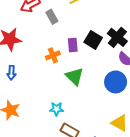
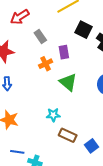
gray rectangle: (52, 17) -> (40, 36), moved
black square: (93, 40) -> (83, 30), moved

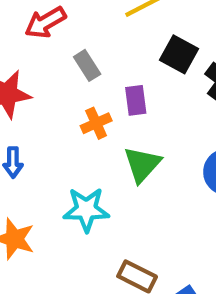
green triangle: (68, 82) -> (142, 164), turned 30
cyan star: (53, 115) -> (86, 210), moved, size x1.5

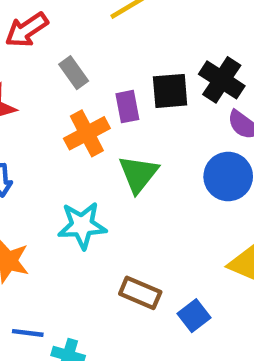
black square: (179, 54) -> (170, 91), moved, turned -30
orange cross: (96, 123) -> (87, 133), size x1.4

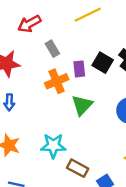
black square: (170, 91) -> (103, 63), turned 30
cyan star: (82, 225) -> (53, 146), moved

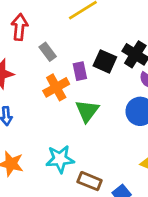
red arrow: (29, 24) -> (19, 27), turned 130

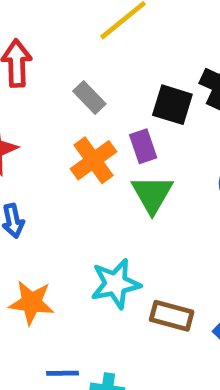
gray rectangle: (48, 52) -> (89, 98), moved
purple rectangle: (80, 71) -> (143, 146), moved

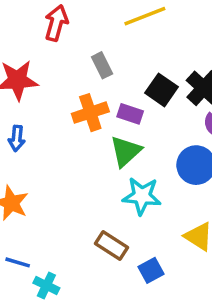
purple rectangle: (143, 146) -> (130, 114), turned -70
cyan star: (116, 284) -> (142, 196), moved

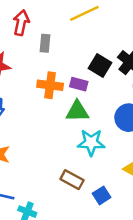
gray rectangle: (102, 65) -> (45, 43), moved, turned 36
orange cross: (90, 113) -> (50, 85), turned 30
green triangle: (126, 151) -> (77, 111), turned 45

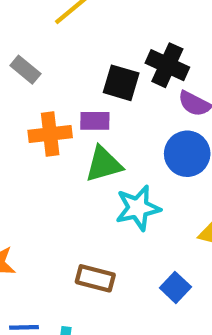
gray rectangle: (45, 43) -> (25, 70), turned -42
brown rectangle: (72, 180) -> (95, 278), moved

